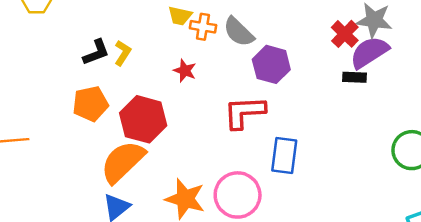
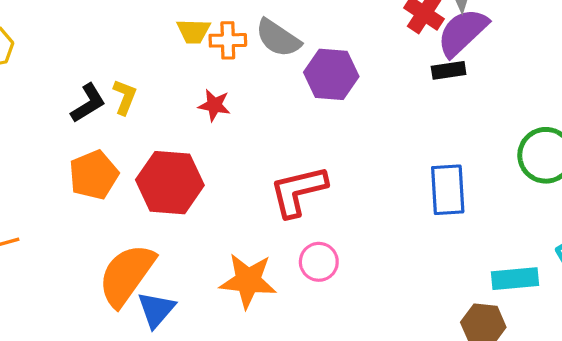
red L-shape: (244, 112) -> (298, 191), moved
blue rectangle: (284, 155) -> (448, 190), moved
orange semicircle: (123, 162) -> (127, 275), moved
pink circle: (238, 195) -> (319, 262), size x0.6

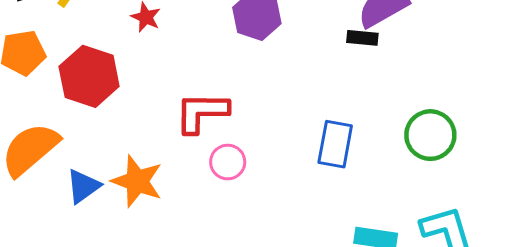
pink circle: (319, 262) -> (228, 162), moved
blue triangle: (156, 310) -> (83, 186), moved

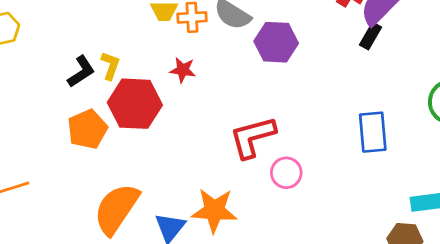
black rectangle: (362, 38) -> (370, 36), turned -50
red hexagon: (89, 76) -> (135, 104), moved

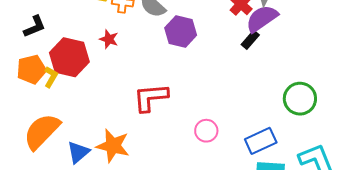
yellow L-shape: (110, 66) -> (51, 77), moved
blue rectangle: (373, 132) -> (261, 141), moved, turned 60
pink circle: (286, 173) -> (206, 131), moved

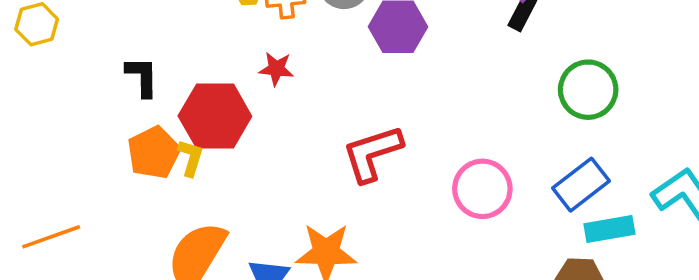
black L-shape: (35, 27) -> (142, 77), turned -55
green circle: (300, 99) -> (588, 90), moved
pink circle: (206, 131) -> (482, 189), size x1.4

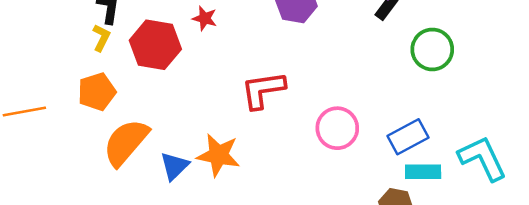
green circle: (588, 90) -> (432, 49), moved
orange pentagon: (154, 153) -> (97, 92), moved
yellow L-shape: (191, 158) -> (101, 38), moved

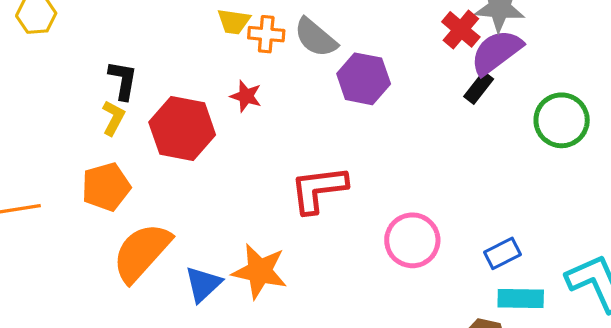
green circle: (432, 49) -> (562, 120), moved
blue rectangle: (408, 137) -> (503, 253), size x0.7

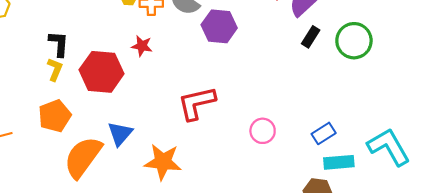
black rectangle: (479, 88) -> (311, 37), moved
pink circle: (412, 240) -> (263, 131), size x0.7
blue triangle: (203, 284) -> (120, 134), moved

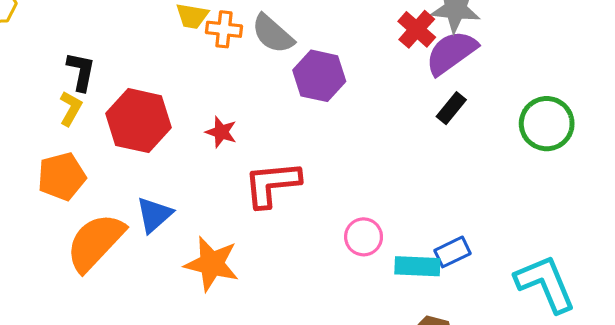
green circle: (354, 41) -> (547, 124), moved
red star: (142, 46) -> (221, 132), moved
cyan rectangle: (339, 162) -> (417, 266), moved

